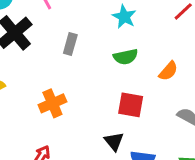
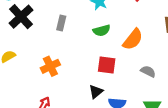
orange semicircle: (168, 71) -> (133, 39), size x1.5
black triangle: (114, 141) -> (96, 92), turned 32

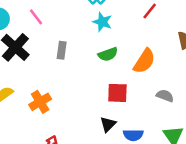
orange cross: (50, 66) -> (40, 102), moved

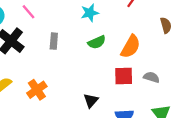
cyan star: (102, 22) -> (90, 13), turned -30
red square: (117, 93) -> (124, 76), moved
black triangle: (108, 124) -> (91, 101), moved

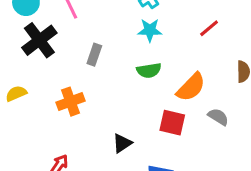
gray semicircle: (151, 77) -> (218, 117), moved
orange cross: (37, 90) -> (71, 102), moved

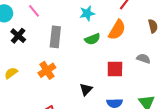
black cross: (39, 40) -> (18, 36), size x0.7
gray rectangle: (94, 55) -> (55, 37), size x1.5
orange semicircle: (191, 87) -> (117, 30), moved

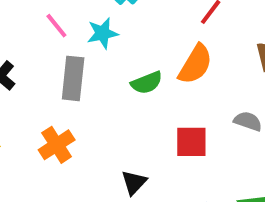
pink line: (34, 11) -> (56, 26), moved
cyan star: (87, 13) -> (102, 33), moved

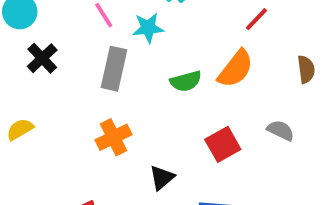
red square: (191, 142) -> (223, 144), turned -36
orange cross: (57, 145) -> (114, 137), moved

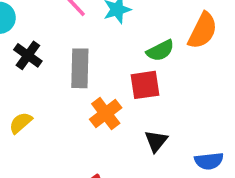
gray rectangle: (114, 69) -> (80, 68), moved
red square: (223, 144) -> (145, 85), moved, turned 32

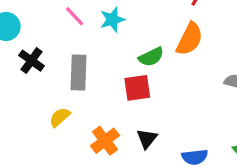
orange cross: (106, 113) -> (105, 141), moved
yellow semicircle: (21, 123) -> (60, 117), moved

